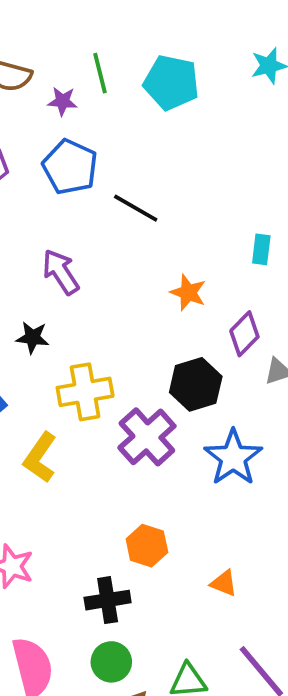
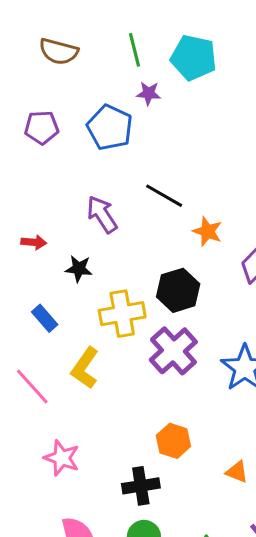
purple star: (63, 101) -> (149, 93), moved
black line: (136, 208) -> (164, 196), moved
black hexagon: (196, 384) -> (178, 290), moved

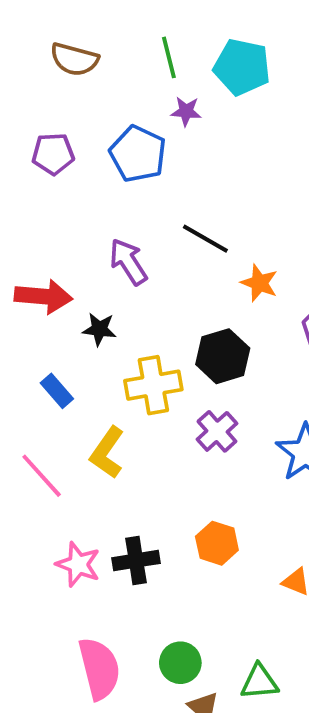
red arrow: (34, 242) -> (43, 296), size x1.8
purple cross: (173, 351) -> (217, 431), size x0.7
black cross: (141, 486) -> (136, 561), moved

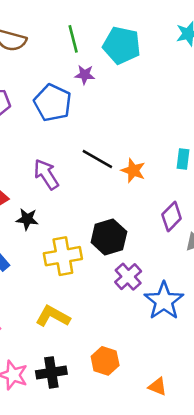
orange star: (259, 283) -> (133, 171), moved
purple cross: (217, 431) -> (128, 277), moved
yellow L-shape: (107, 453) -> (53, 316), moved, turned 84

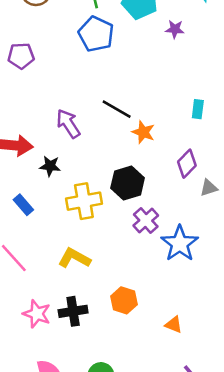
purple star: (85, 75) -> (175, 29), moved
blue pentagon: (53, 103) -> (96, 34), moved
orange star: (133, 171) -> (143, 132), moved

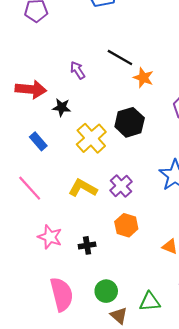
purple arrow: (68, 124) -> (78, 70), size x0.7
yellow cross: (84, 201) -> (91, 138), turned -32
purple cross: (146, 221) -> (121, 186), moved
black cross: (73, 311) -> (87, 245), moved, size x0.7

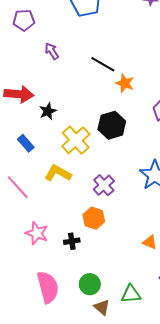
purple arrow: (78, 70) -> (52, 51), moved
black star: (62, 107) -> (48, 111), turned -30
yellow L-shape: (83, 188) -> (58, 173), moved
orange hexagon: (126, 225) -> (94, 218), moved

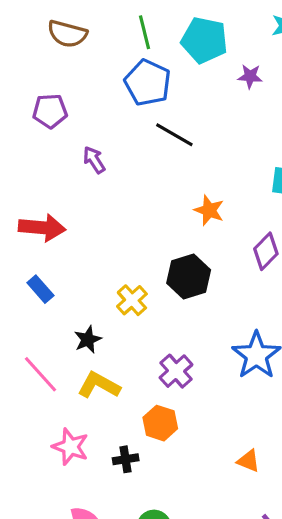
black line: (103, 64) -> (174, 135), moved
black star: (48, 111) -> (88, 340), moved
yellow cross: (76, 140) -> (132, 300), size x0.7
blue rectangle: (26, 143) -> (40, 289), moved
yellow L-shape: (58, 173) -> (99, 385), moved

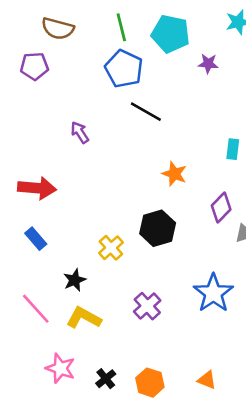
purple pentagon: (50, 111) -> (34, 66), moved
orange hexagon: (160, 423) -> (150, 383), moved
black cross: (126, 459) -> (106, 379), turned -30

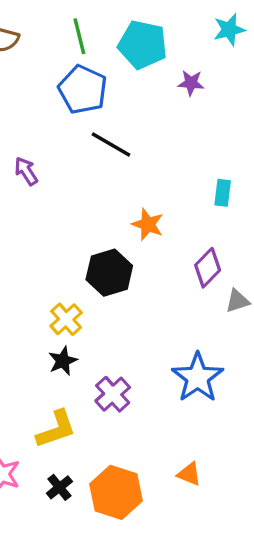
black hexagon: (158, 228) -> (109, 273), moved
black star: (75, 280) -> (63, 361), moved
yellow L-shape: (84, 318) -> (56, 429), moved, turned 132
orange triangle: (207, 380) -> (189, 474), moved
orange hexagon: (150, 383) -> (116, 492), size x1.4

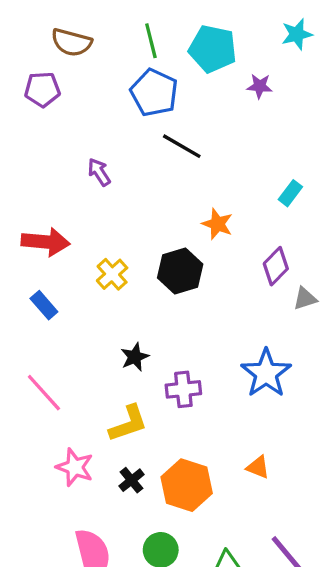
cyan rectangle: (223, 193) -> (290, 193), turned 30
yellow cross: (66, 319) -> (112, 274), moved
purple cross: (113, 394) -> (183, 389), turned 36

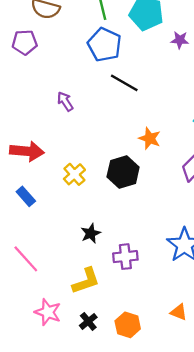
orange hexagon: (187, 485) -> (128, 325), size x0.7

